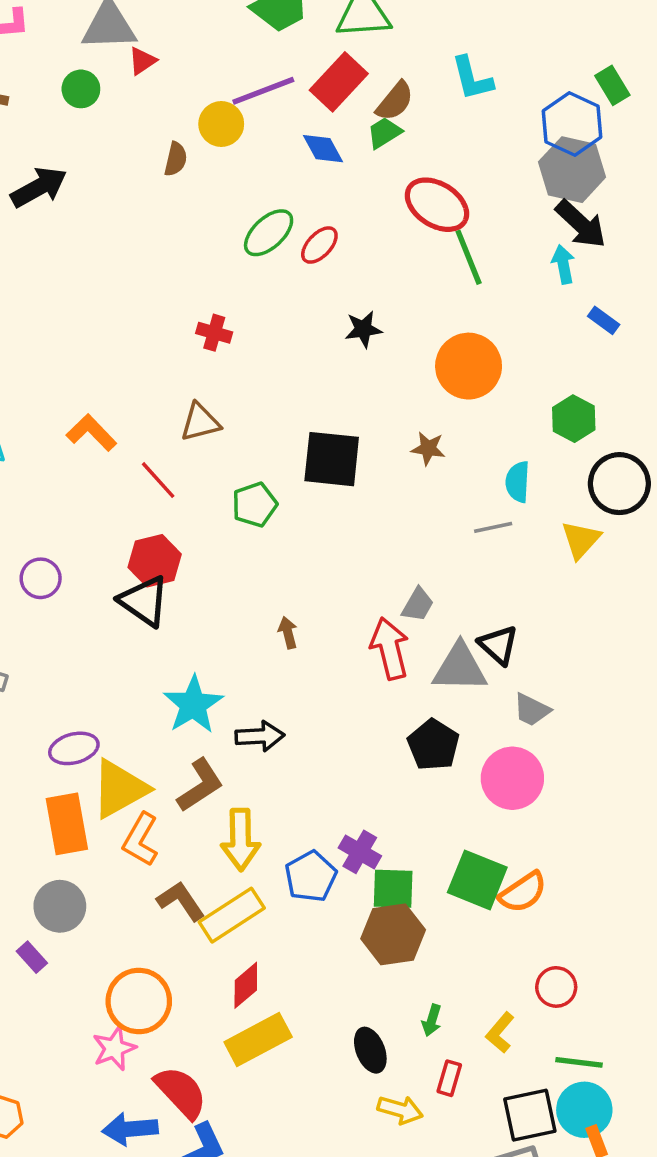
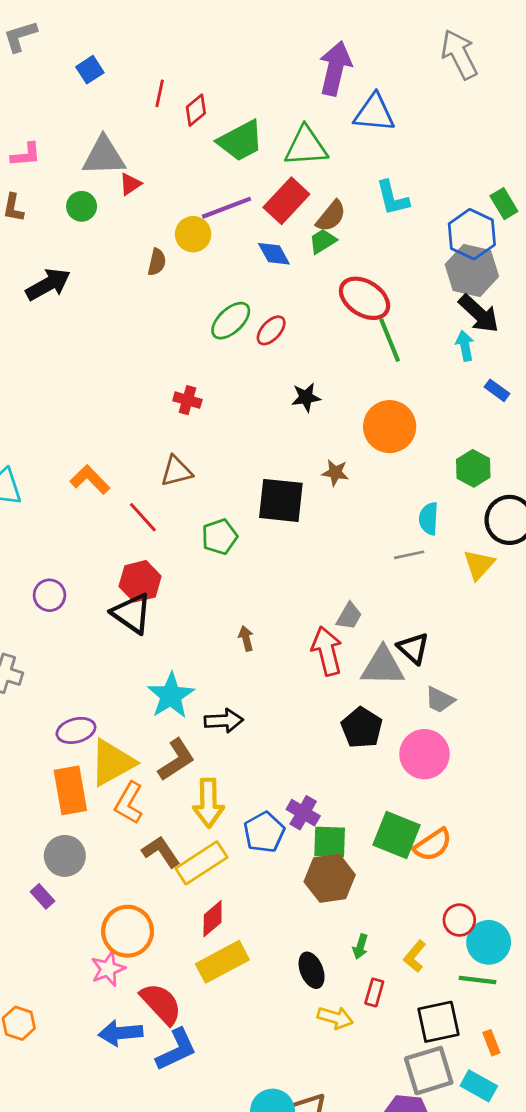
brown star: (428, 448) -> (335, 473), moved
cyan circle: (584, 1110) -> (489, 942), moved

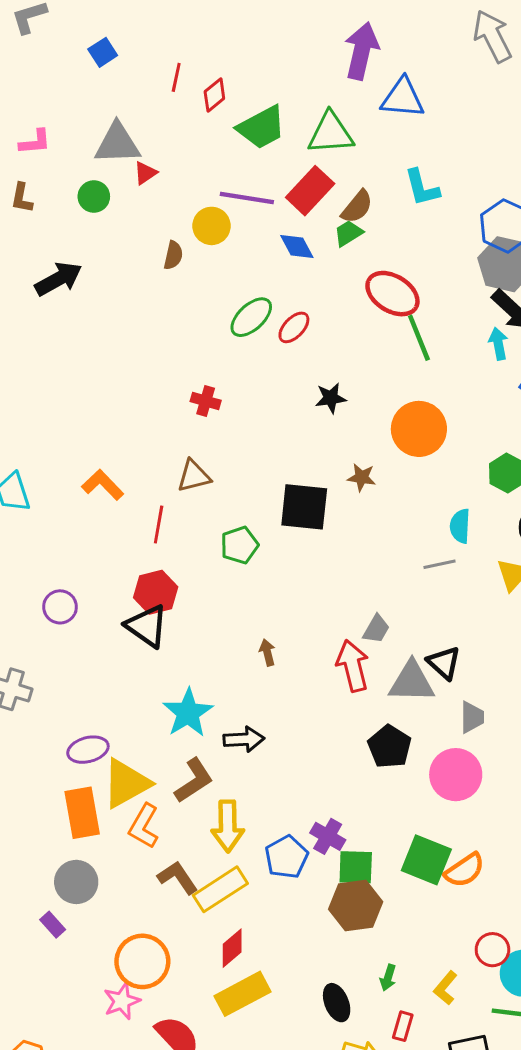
purple line: (227, 208) -> (247, 198), turned 30
red line: (143, 517) -> (159, 525), turned 52
gray trapezoid: (440, 700) -> (472, 717), turned -116

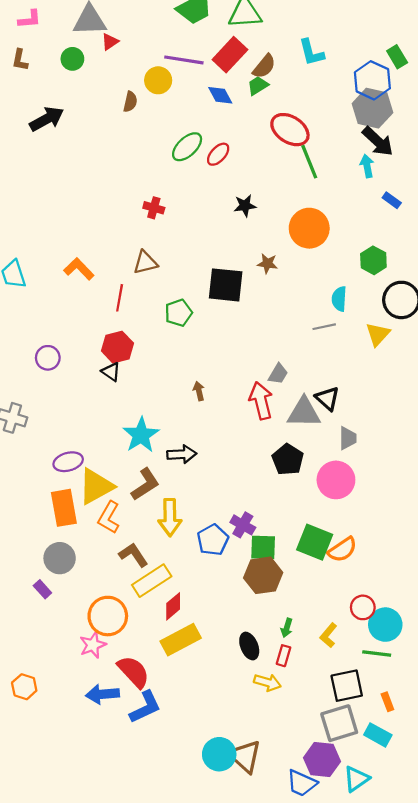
black triangle: (147, 626) -> (111, 372), size x0.6
yellow rectangle: (220, 889) -> (152, 581), moved
red rectangle: (403, 1026) -> (283, 656), moved

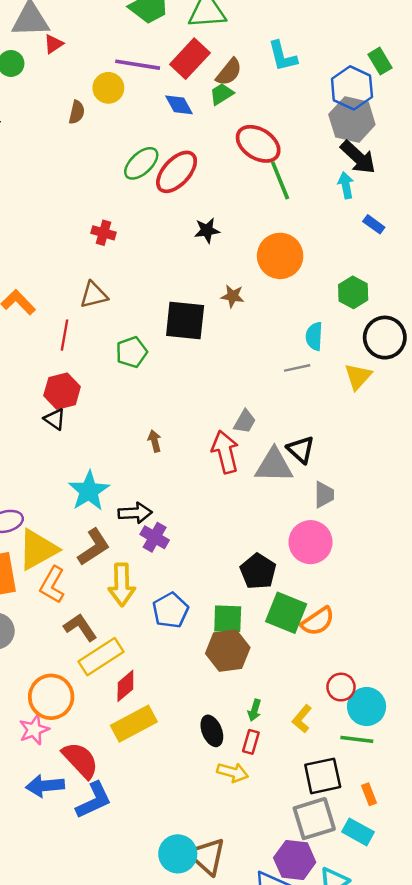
red ellipse: (218, 154) -> (177, 172), size x1.6
black pentagon: (288, 460) -> (258, 571), moved
purple cross: (243, 525) -> (155, 537), moved

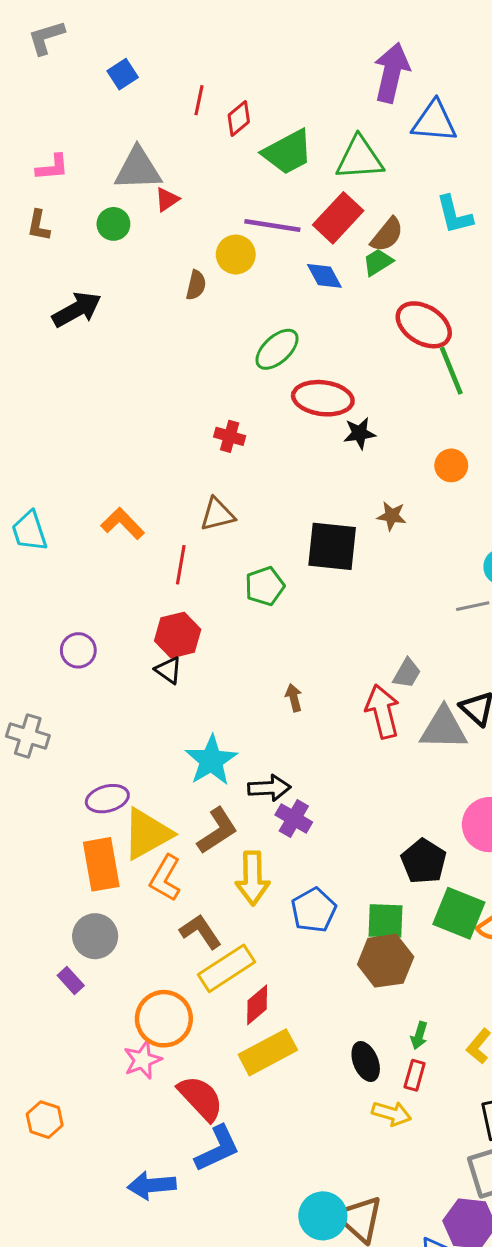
red ellipse: (177, 172) -> (323, 398), moved, turned 54
orange circle: (280, 256) -> (451, 465), size x0.6
blue arrow: (45, 786) -> (152, 1185), moved

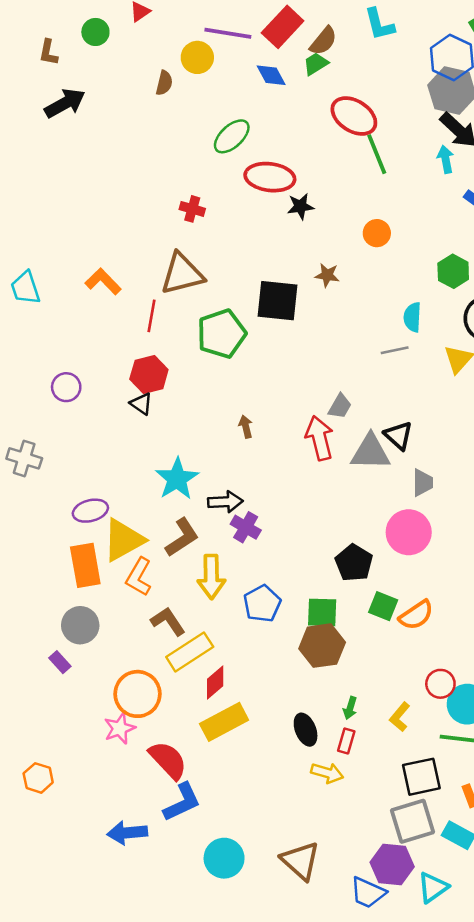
brown L-shape: (39, 225) -> (48, 52), moved
brown triangle: (217, 514) -> (182, 274), size x1.5
green pentagon: (265, 586) -> (222, 334), size x1.5
green square: (459, 913) -> (383, 606), size x0.7
cyan circle: (323, 1216) -> (224, 858), moved

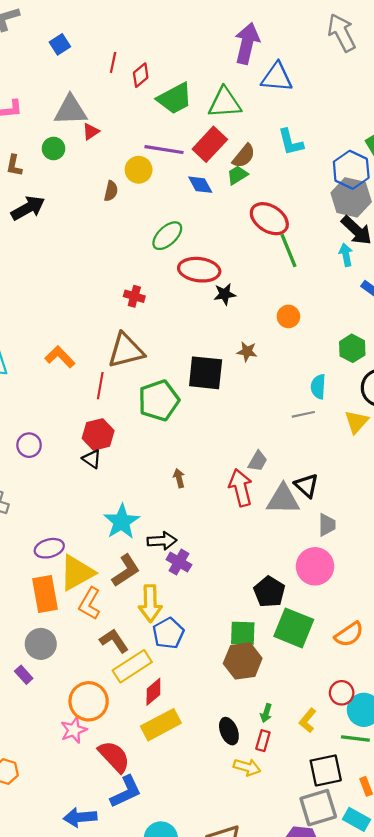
blue pentagon: (262, 604) -> (168, 633), moved
green square: (383, 606) -> (294, 628), size x1.6
orange semicircle: (416, 615) -> (349, 634), moved

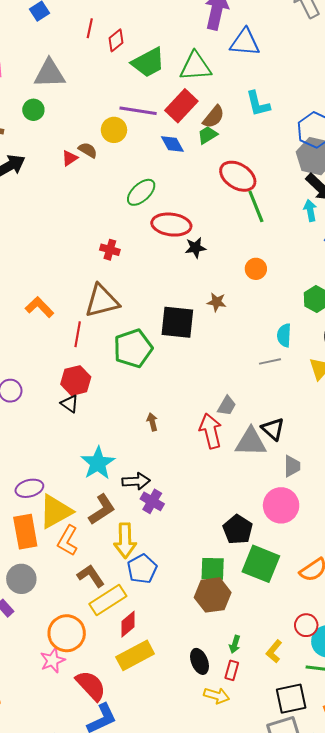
red triangle: (91, 131) -> (70, 158), moved
brown semicircle: (111, 191) -> (88, 150), turned -72

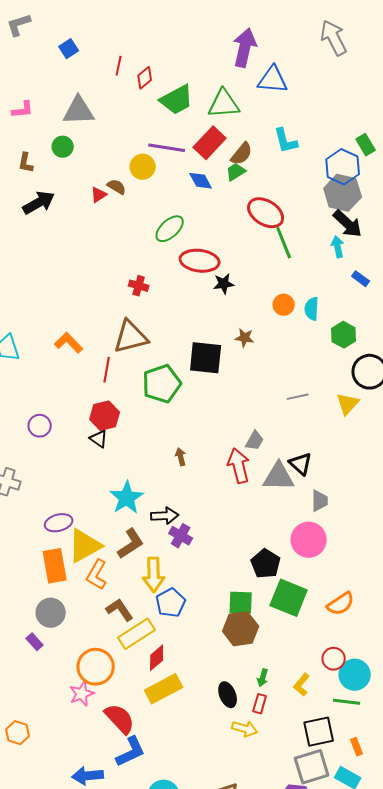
cyan semicircle: (284, 335) -> (312, 309), moved

